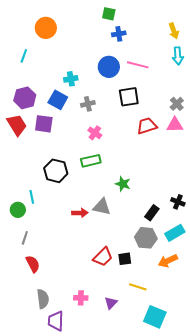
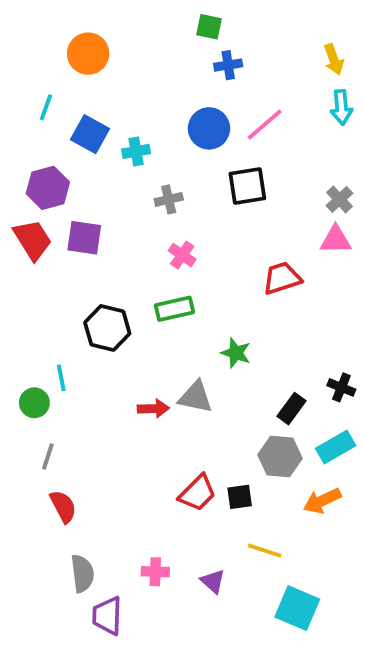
pink line: (138, 65) -> (265, 125), turned -55
blue square: (58, 100) -> (90, 134), moved
red trapezoid: (147, 126) -> (282, 278), moved
purple triangle: (111, 303) -> (213, 581), turned -32

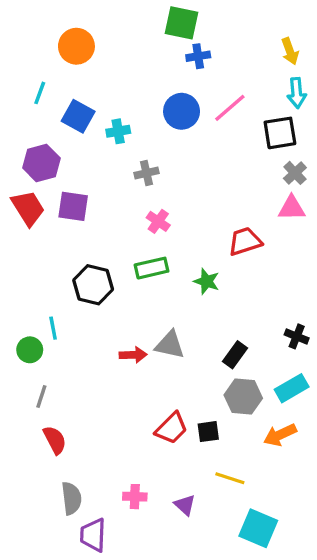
green square: (209, 27) -> (182, 23), size x1.5
black square: (247, 186) -> (280, 133), moved
green star: (236, 353) -> (207, 281), moved
black rectangle: (292, 409) -> (235, 355), moved

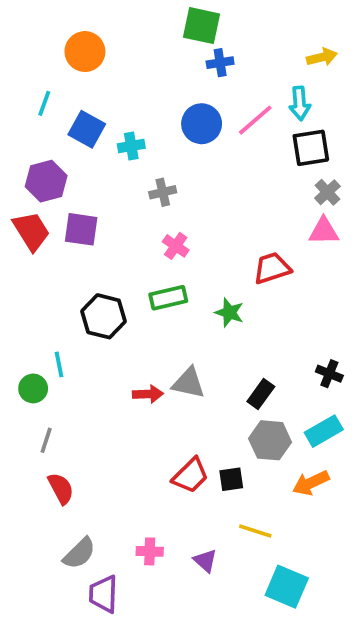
yellow arrow: (290, 51) -> (322, 57), turned -84
cyan arrow: (297, 93) -> (300, 103), moved
gray semicircle: (71, 498) -> (79, 553), turned 52

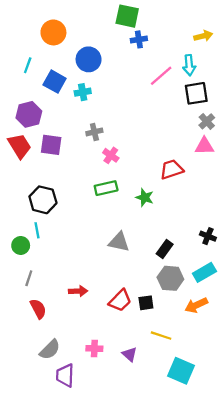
blue circle: (202, 124) -> (89, 59), moved
gray cross: (163, 192) -> (94, 132), moved
black hexagon: (103, 316) -> (43, 200), moved
red arrow: (148, 394) -> (78, 291), moved

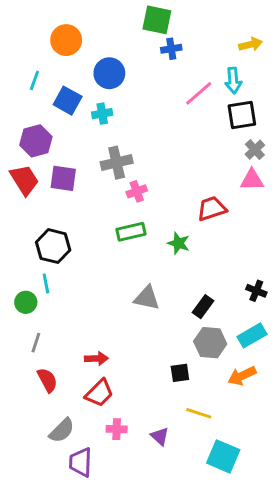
gray cross: (94, 132) -> (117, 163), size x1.5
pink cross: (111, 155) -> (137, 191), turned 35
red trapezoid: (120, 300) -> (99, 393), moved

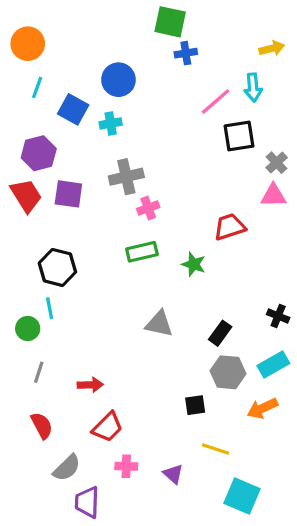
orange circle: (66, 40) -> (28, 44), moved
black square: (242, 115) -> (239, 136), moved
red arrow: (96, 358) -> (90, 385), moved
red semicircle: (47, 380) -> (42, 426), moved

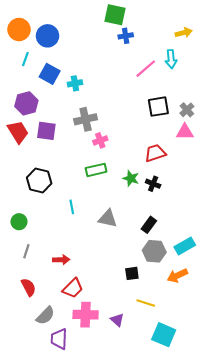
blue circle: (118, 80) -> (48, 36), moved
black square: (239, 136) -> (158, 107), moved
cyan line: (50, 308) -> (72, 207), moved
black cross: (278, 316) -> (153, 184), moved
pink cross: (126, 466) -> (86, 315), size x1.6

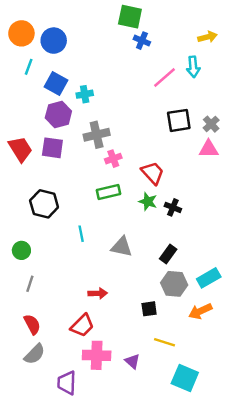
blue cross: (126, 36) -> (142, 41), turned 32
purple hexagon: (26, 103) -> (58, 114), moved
red trapezoid: (155, 153) -> (153, 173), moved, turned 65
red arrow: (61, 260) -> (98, 293), moved
gray semicircle: (45, 316) -> (35, 354), moved

